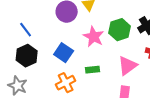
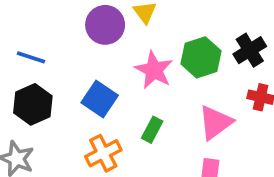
blue line: (26, 30) -> (31, 57), turned -35
green rectangle: (93, 70) -> (152, 130), turned -56

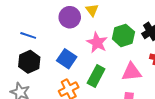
pink triangle: (215, 122) -> (132, 72), turned 30
green rectangle: (152, 130) -> (96, 76), size x1.5

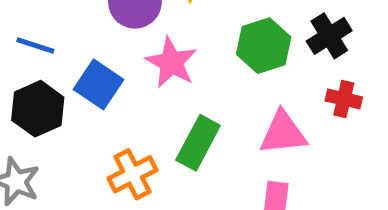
pink star: (97, 43) -> (171, 63), moved
blue square: (67, 59) -> (99, 84), moved

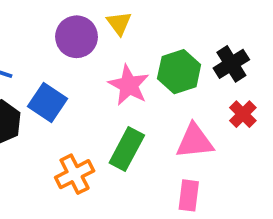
pink star: (171, 63) -> (129, 85), moved
red cross: (344, 99) -> (243, 114), turned 32

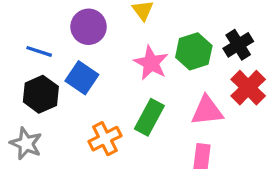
purple circle: (77, 37) -> (89, 27), moved
red cross: (243, 114) -> (248, 88), size x1.5

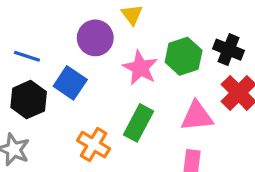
purple circle: (89, 27) -> (95, 38), moved
black cross: (238, 45) -> (229, 50), turned -36
orange cross: (105, 139) -> (94, 145), turned -32

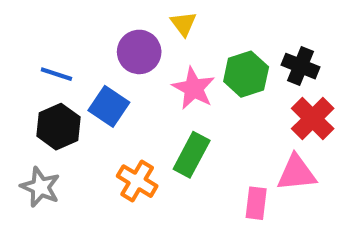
pink triangle: (197, 116) -> (296, 173), moved

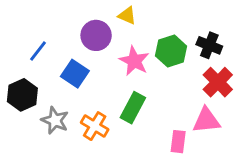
yellow triangle: (184, 24) -> (127, 16), turned -30
blue line: (56, 74) -> (38, 51), turned -70
black hexagon: (58, 127) -> (22, 95), moved
gray star: (40, 187) -> (55, 120), moved

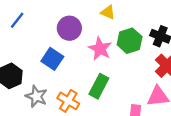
yellow triangle: (127, 16) -> (108, 12), moved
blue line: (38, 51) -> (17, 20), moved

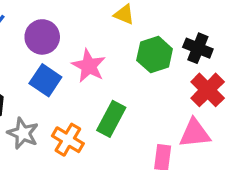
purple circle: (69, 28) -> (42, 37), moved
pink star: (100, 49) -> (89, 66), moved

